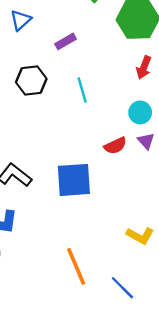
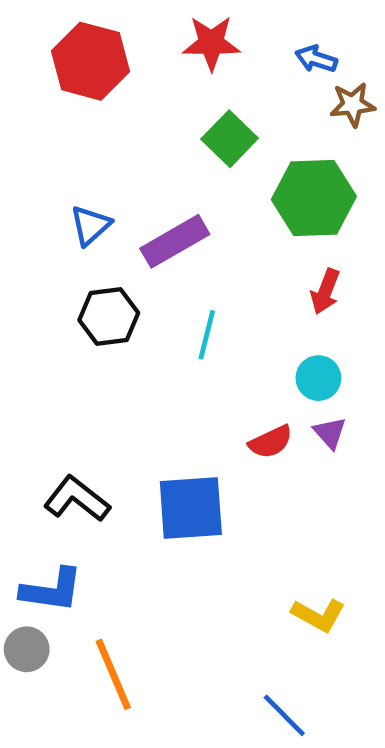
blue triangle: (21, 20) -> (91, 225), moved
purple rectangle: (66, 41) -> (175, 241), size x1.6
cyan line: (82, 90) -> (207, 335), turned 30
orange line: (76, 266) -> (113, 674), moved

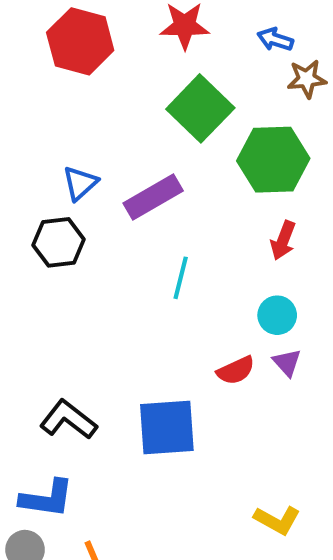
green square: (230, 139) -> (200, 108), size x1.4
black hexagon: (109, 317) -> (59, 242), moved

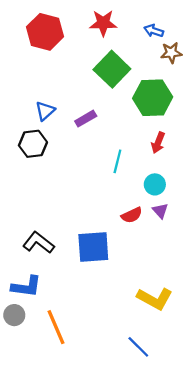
purple rectangle: (153, 197) -> (86, 119), size x0.7
cyan line: (181, 278) -> (117, 161), moved
yellow L-shape: (277, 520) -> (155, 299), size x1.4

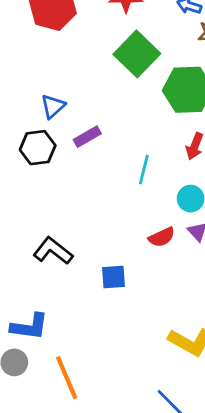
purple rectangle: (86, 119) -> (87, 137), moved
black L-shape: (38, 243) -> (53, 251), moved
blue square: (93, 247) -> (113, 277), size x0.6

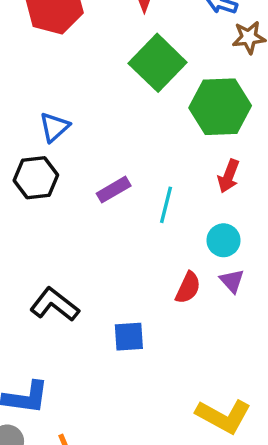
purple rectangle: (87, 137) -> (114, 190), moved
red semicircle: (162, 237) -> (188, 288), turned -40

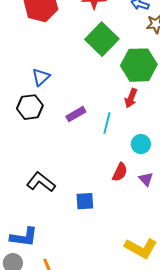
red arrow: (229, 176) -> (131, 98), moved
purple triangle: (232, 281) -> (146, 179), moved

